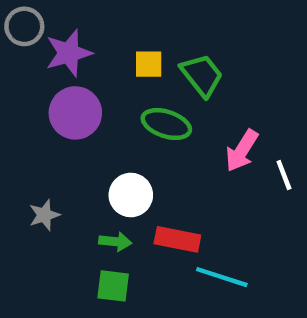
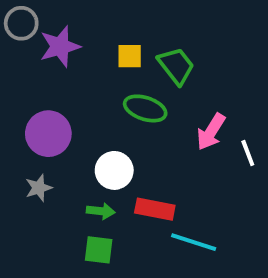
purple circle: (75, 113) -> (48, 134), moved

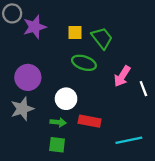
gray star: (39, 188) -> (22, 109), size x1.5
cyan line: (194, 242) -> (129, 140), moved, turned -30

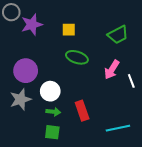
green trapezoid: (102, 38) -> (118, 35), moved, turned 100
white circle: (66, 99) -> (50, 91), moved
red rectangle: (90, 121) -> (82, 111), turned 60

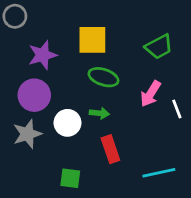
purple star: (32, 24) -> (43, 55), moved
yellow square: (69, 30) -> (92, 40), size x1.6
green arrow: (53, 112) -> (99, 113), moved

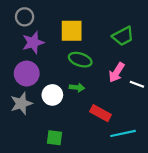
gray circle: (15, 16) -> (25, 17), moved
white line: (177, 109) -> (137, 84), turned -48
red rectangle: (110, 149) -> (101, 113), moved, turned -42

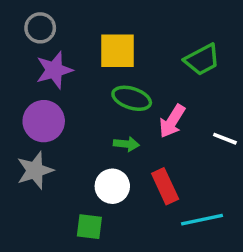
pink arrow: (117, 72) -> (172, 121), moved
white circle: (52, 95) -> (112, 186), moved
red rectangle: (101, 113) -> (165, 186), turned 36

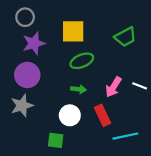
green ellipse: (132, 98) -> (82, 61), turned -40
pink arrow: (172, 121) -> (113, 87), moved

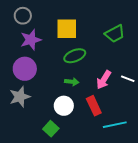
green square: (56, 140) -> (51, 129), turned 35

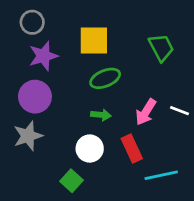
green trapezoid: (115, 34) -> (161, 48), turned -90

